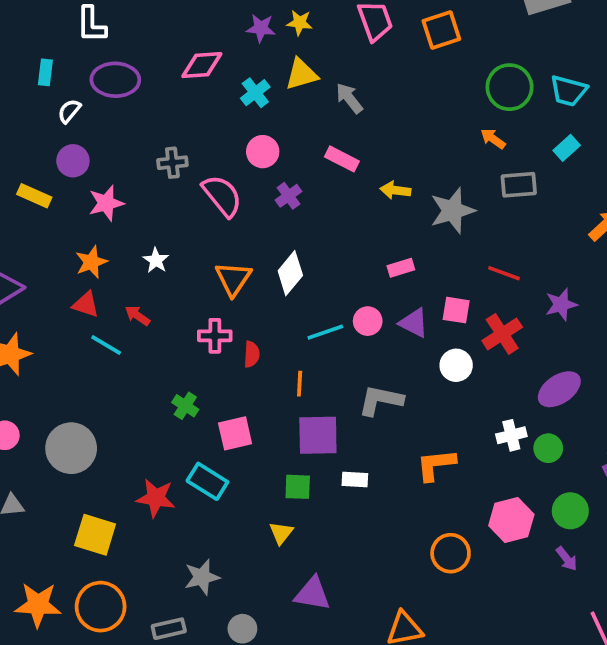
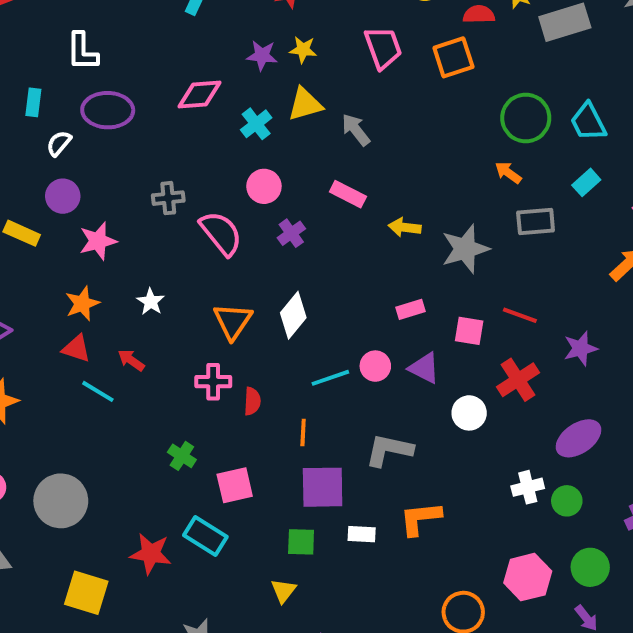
cyan trapezoid: (568, 91) -> (588, 122), turned 48
pink square: (456, 310) -> (469, 331), moved
orange L-shape: (436, 465) -> (420, 518), moved

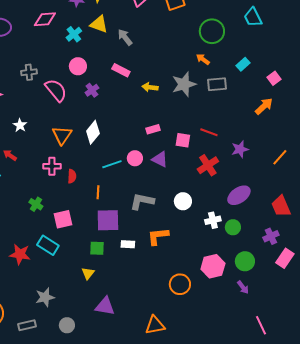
yellow triangle: (305, 104) -> (99, 24), turned 36
cyan trapezoid: (588, 122) -> (253, 17), moved
gray star: (465, 249) -> (184, 84), moved
white circle: (469, 413) -> (183, 201), moved

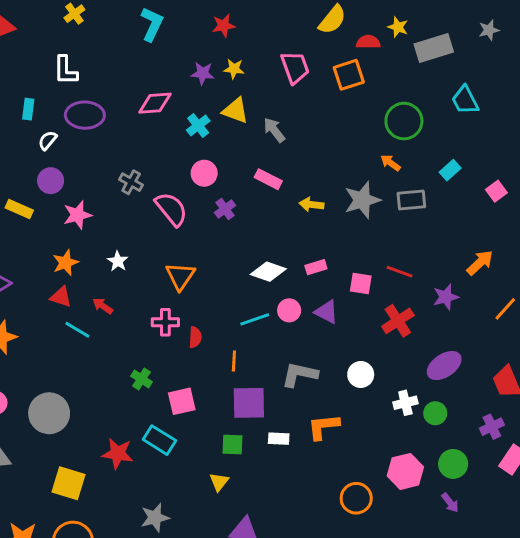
gray cross: (29, 72) -> (131, 182), turned 35
orange arrow: (264, 106) -> (480, 263), moved
white diamond: (93, 132) -> (268, 272), moved, turned 70

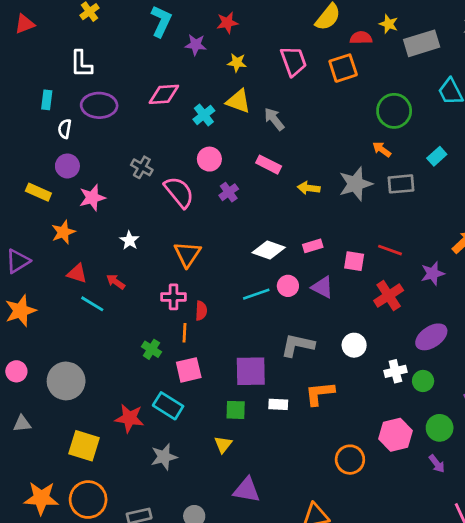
purple star: (203, 73) -> (196, 45), moved
white semicircle: (48, 140) -> (65, 129), turned -30
orange star: (65, 263) -> (63, 232), moved
orange line: (234, 361) -> (185, 333), moved
gray star: (155, 518) -> (164, 457), moved

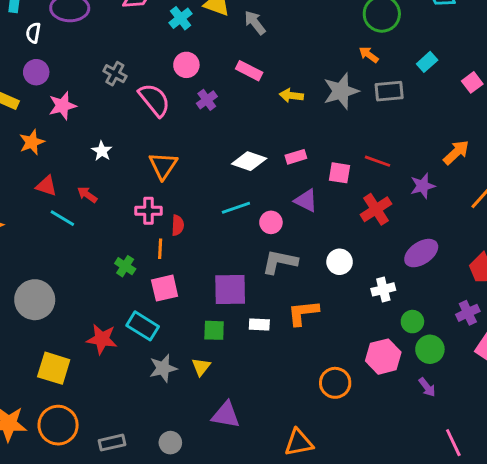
pink circle: (288, 286) -> (271, 222), moved
green circle: (423, 381) -> (412, 322), moved
gray star: (164, 457) -> (163, 368), moved

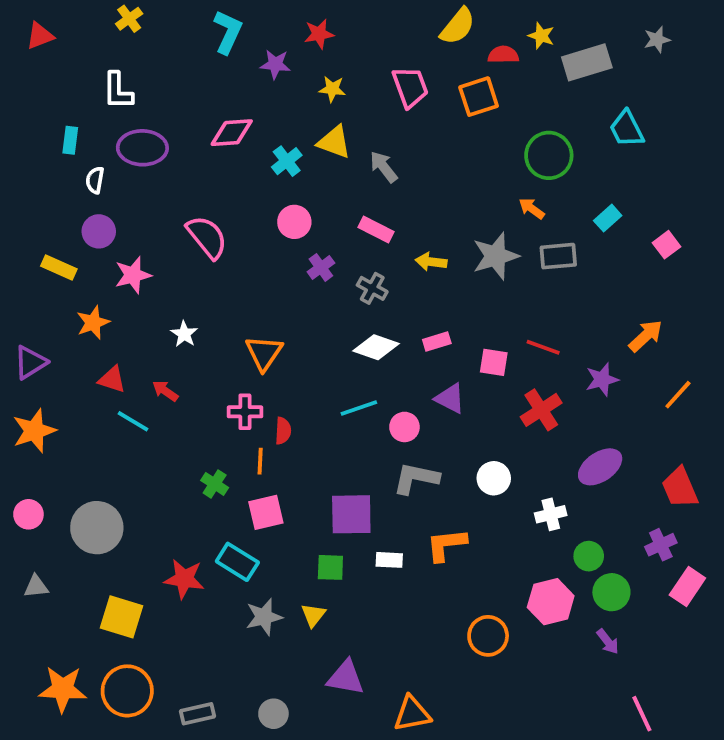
gray cross: (115, 74) -> (372, 288), moved
pink semicircle: (154, 100) -> (207, 237), moved
orange triangle: (299, 443) -> (412, 714), moved

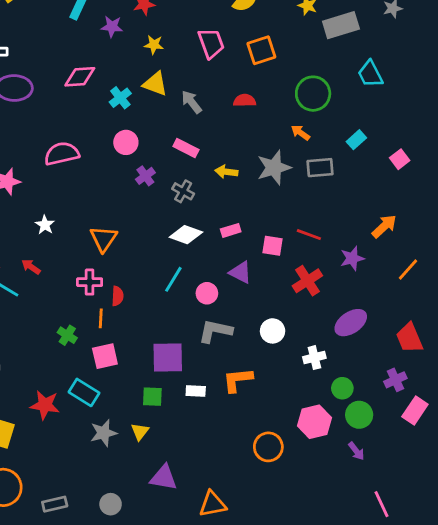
red semicircle: (503, 55) -> (245, 101), moved
pink semicircle: (207, 237) -> (62, 154), turned -64
cyan line: (359, 408) -> (173, 279), turned -40

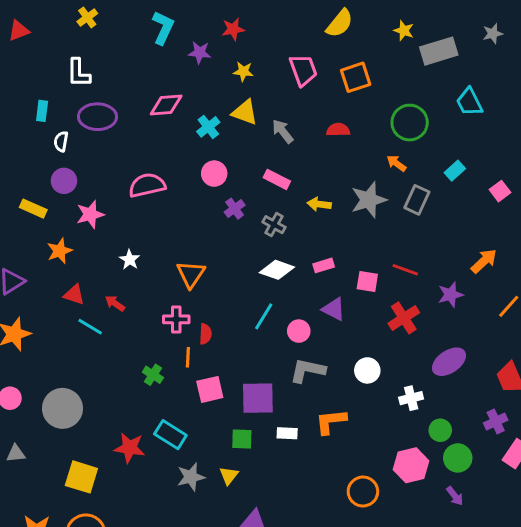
gray rectangle: (320, 168) -> (417, 200), turned -60
pink square: (105, 356) -> (210, 389), moved

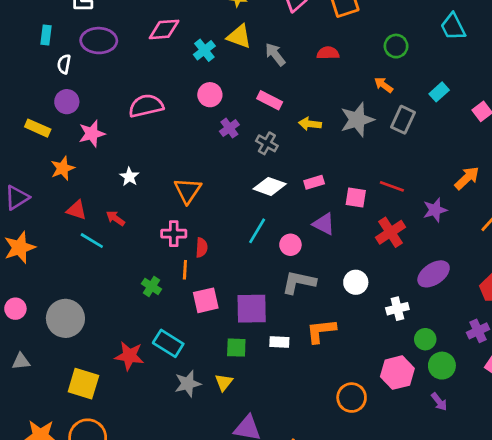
green circle: (410, 123) -> (396, 46), size x0.7

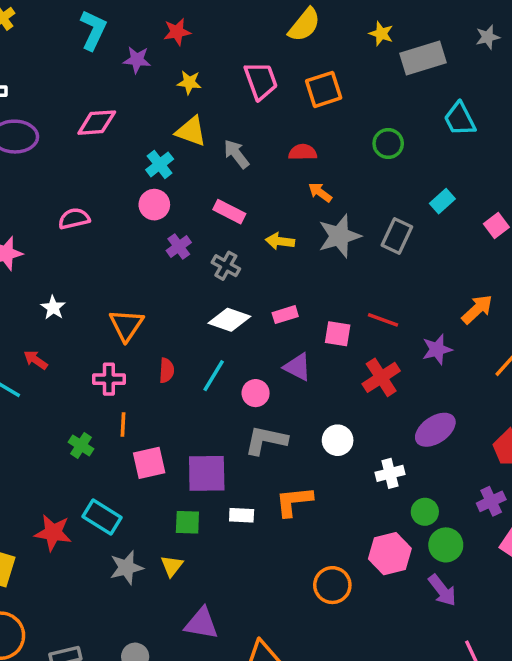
cyan cross: (204, 50) -> (160, 164), moved
orange arrow: (384, 85) -> (320, 192), moved
pink semicircle: (146, 106) -> (74, 219), size x0.7
red semicircle: (202, 248) -> (167, 370), moved
purple arrow: (439, 402) -> (442, 590), size x1.4

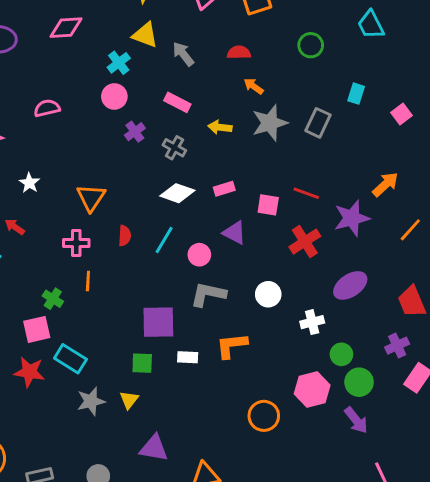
cyan rectangle: (442, 201) -> (356, 94), turned -30
purple star: (437, 349) -> (352, 218), size x1.4
pink square: (149, 463) -> (37, 329), moved

